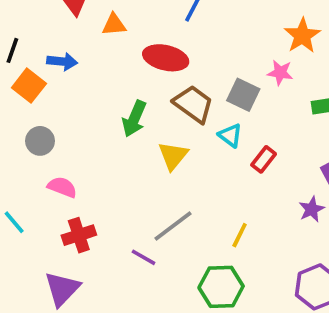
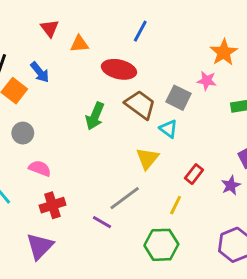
blue arrow: (62, 61) -> (40, 72), turned 45
yellow triangle: (173, 156) -> (147, 158), moved
red rectangle: (264, 159) -> (194, 174), moved

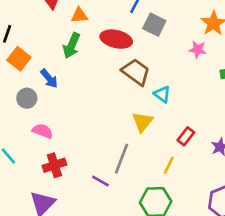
blue arrow: (40, 72) -> (49, 78), moved
gray square: (178, 98) -> (154, 25), moved
green arrow: (95, 116) -> (71, 46), moved
gray line: (125, 198) -> (121, 159), turned -32

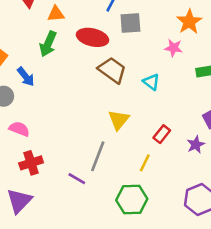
gray square: (154, 25) -> (130, 23), turned -30
cyan triangle: (162, 94) -> (151, 82), moved

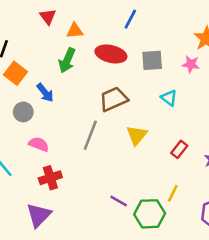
gray square: (130, 23) -> (152, 60), moved
brown trapezoid: (112, 70) -> (114, 99), moved, turned -60
gray line: (98, 156) -> (90, 135), moved
yellow line: (145, 163) -> (173, 193), moved
purple line: (77, 179) -> (119, 201), moved

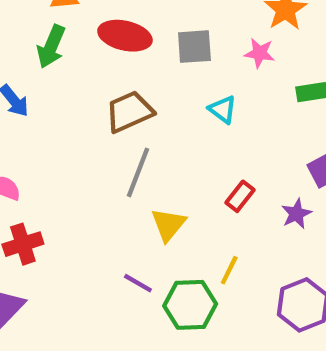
gray line: (90, 135) -> (138, 172), moved
yellow triangle: (137, 135) -> (168, 225), moved

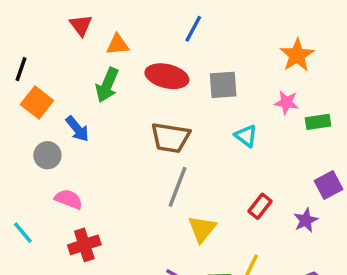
pink star: (260, 53) -> (286, 103), moved
brown trapezoid: (129, 112) -> (170, 138), turned -147

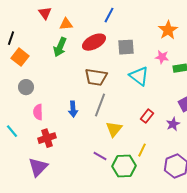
red ellipse: (167, 76) -> (94, 42), turned -40
blue arrow: (77, 129) -> (73, 109), moved, turned 35
cyan triangle: (246, 136) -> (139, 76), size x1.5
pink semicircle: (69, 199) -> (38, 112), turned -112

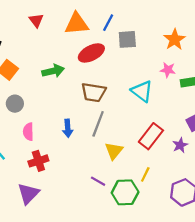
orange triangle: (66, 24) -> (77, 24), moved, size x1.6
green arrow: (60, 47) -> (53, 71), moved, turned -126
gray square: (126, 47) -> (127, 39), moved
red rectangle: (147, 116) -> (151, 136), size x1.6

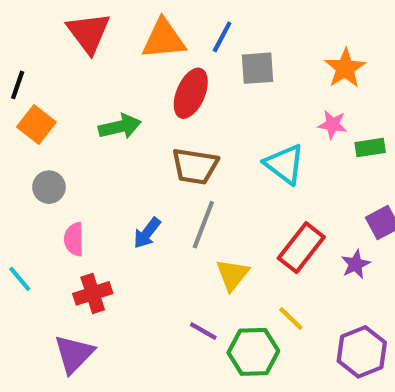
red triangle: (36, 20) -> (89, 33), size x1.6
red ellipse: (91, 53) -> (191, 93), turned -40
blue arrow: (68, 128) -> (147, 233), turned 42
yellow line: (145, 174) -> (291, 318), turned -72

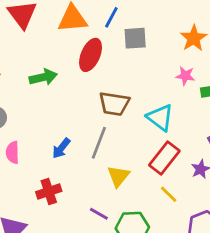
cyan triangle: (285, 164) -> (160, 118), moved
brown trapezoid: (195, 166) -> (114, 104), moved
red cross: (93, 293) -> (49, 191), moved
yellow line: (291, 318) -> (169, 194), moved

